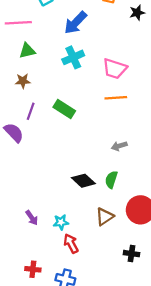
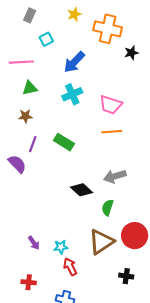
gray arrow: (119, 146) -> (115, 176), size x1.5
black diamond: (83, 181) -> (82, 190), moved
brown triangle: (105, 217) -> (101, 242), size x1.5
red cross: (33, 269) -> (29, 282), moved

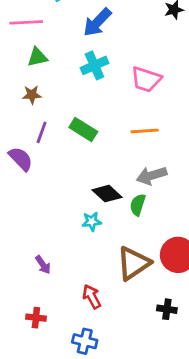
orange line: (112, 132) -> (145, 131), moved
green semicircle: (108, 208) -> (138, 205), moved
cyan star: (61, 247) -> (92, 221), moved

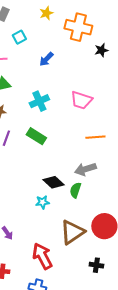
blue arrow: (97, 22) -> (46, 59), size x0.7
cyan cross: (94, 65) -> (39, 101), moved
orange line: (145, 131) -> (95, 137), moved
red arrow: (92, 297) -> (42, 256), size x1.5

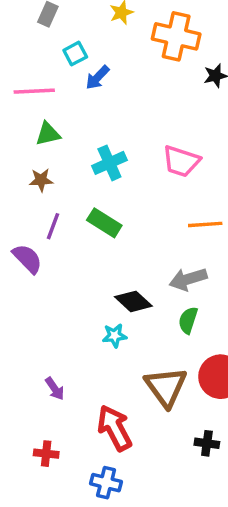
blue arrow: (46, 59) -> (97, 77), moved
green semicircle: (75, 190) -> (188, 320), moved
brown triangle: (72, 232) -> (166, 387), turned -32

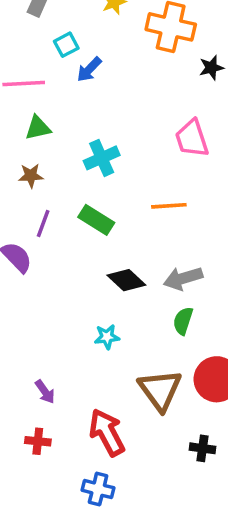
pink trapezoid: (181, 161) -> (192, 138), moved, turned 54
orange line: (205, 224) -> (169, 206), moved
black diamond: (133, 301) -> (126, 280), moved
red cross: (46, 454) -> (38, 441), moved

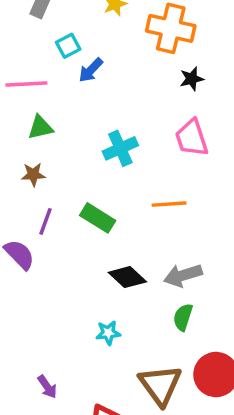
black star: (211, 68) -> (192, 79), moved
cyan cross: (102, 158) -> (120, 148), moved

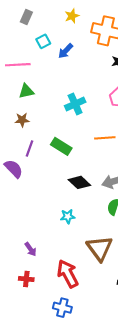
blue arrow: (91, 70) -> (66, 51), moved

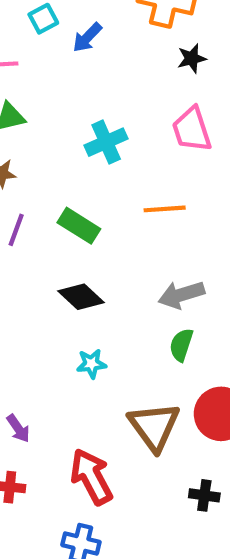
black diamond: (79, 182) -> (81, 297), moved

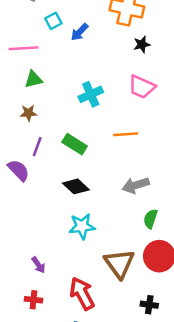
pink trapezoid: (192, 129) -> (142, 87), turned -48
green semicircle: (181, 345) -> (150, 219), moved
cyan star: (91, 364) -> (82, 226), size x1.5

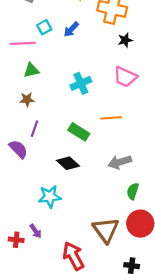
cyan square: (53, 21) -> (44, 27), moved
green rectangle: (75, 144) -> (79, 132), moved
cyan star: (82, 226) -> (50, 197), moved
red cross: (33, 300) -> (16, 240), moved

